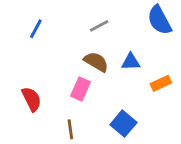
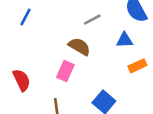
gray line: (99, 26) -> (92, 20), moved
blue triangle: (131, 62) -> (124, 40), moved

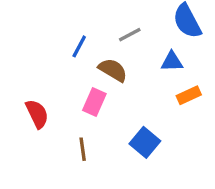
blue line: (25, 17) -> (79, 46), moved

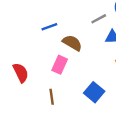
gray line: (130, 35) -> (99, 19), moved
blue line: (79, 46) -> (49, 27), turned 42

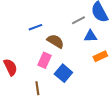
blue square: (94, 92) -> (63, 73), moved

